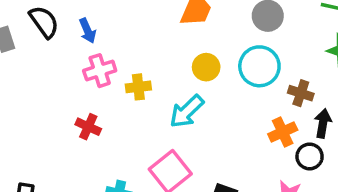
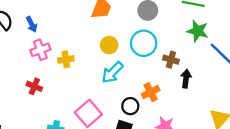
cyan arrow: (187, 111) -> (112, 72), moved
orange cross: (283, 132) -> (151, 92), moved
black circle: (310, 156) -> (130, 106), moved

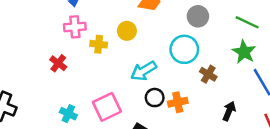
yellow circle: (109, 45) -> (127, 31), moved
black arrow: (186, 79) -> (229, 111), moved
black circle: (130, 106) -> (155, 98), moved

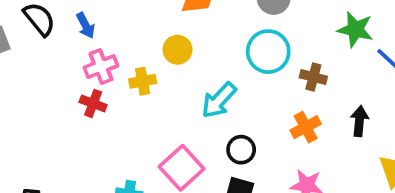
red cross: (58, 63) -> (93, 103), moved
black circle: (155, 98) -> (241, 150), moved
orange cross: (178, 102) -> (306, 127), moved

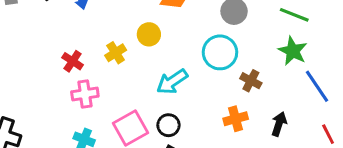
pink cross: (101, 67) -> (85, 94), moved
yellow cross: (143, 81) -> (116, 53), turned -35
black circle: (241, 150) -> (168, 125), moved

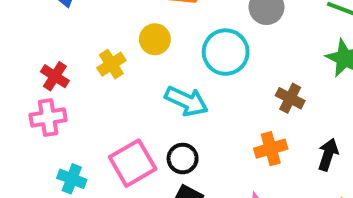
cyan circle: (220, 52) -> (226, 52), moved
cyan arrow: (172, 82) -> (186, 101), turned -120
pink cross: (85, 94) -> (48, 118), moved

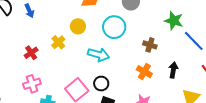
red cross: (55, 76) -> (31, 53), turned 32
pink cross: (48, 118) -> (32, 84), moved
orange cross: (271, 149) -> (144, 72), turned -35

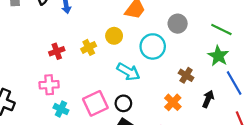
black arrow: (173, 70) -> (208, 99), moved

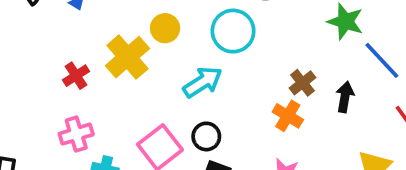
yellow cross: (89, 47) -> (127, 57), size x1.6
cyan arrow: (128, 72) -> (203, 82), turned -50
brown cross: (186, 75) -> (302, 83), moved, turned 32

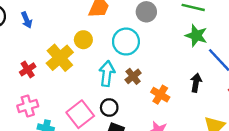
cyan arrow: (203, 82) -> (107, 73), turned -50
brown cross: (302, 83) -> (133, 76), moved

